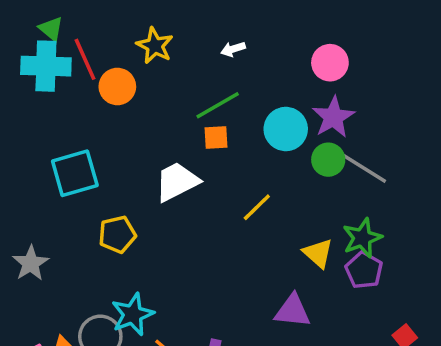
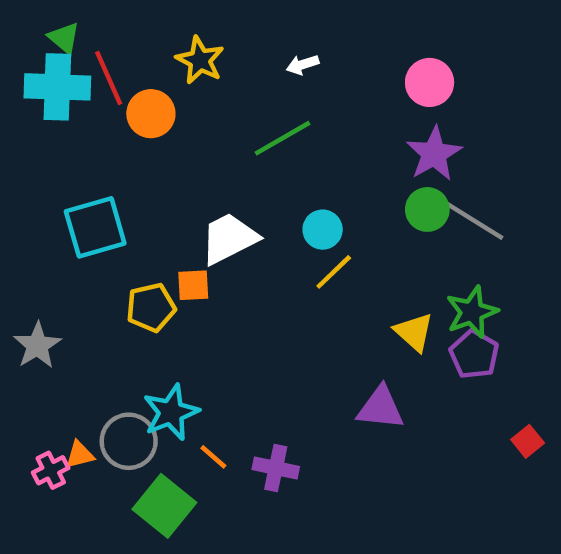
cyan circle: (286, 129) -> (323, 230), moved, size x0.7
orange square: (216, 138) -> (193, 285), moved

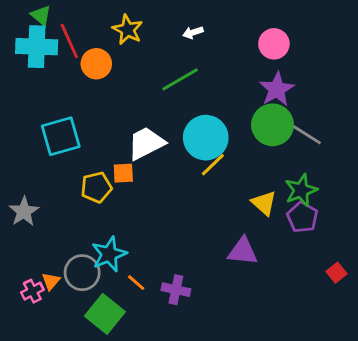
green circle: (427, 209) -> (273, 125), size x1.5
cyan circle: (323, 230) -> (206, 138), size x1.8
orange triangle: (80, 455) -> (51, 281), turned -36

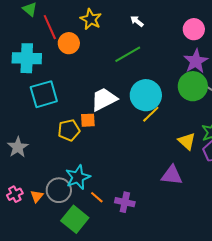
white arrow: (193, 32) -> (137, 21), turned 56
cyan cross: (37, 47) -> (27, 58), moved
pink cross: (32, 291) -> (15, 194), moved

